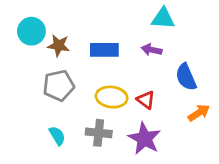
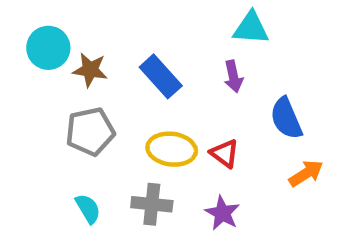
blue rectangle: (104, 50) -> (161, 76), turned 48
purple arrow: (152, 50) -> (233, 76), turned -114
purple star: (144, 139) -> (222, 213), size x0.7

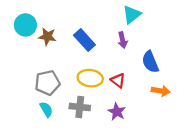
cyan triangle: (251, 28) -> (132, 15), turned -42
gray pentagon: (90, 132) -> (47, 83), moved
orange arrow: (306, 173) -> (161, 91), turned 42

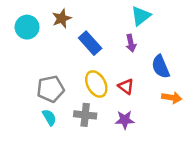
brown star: (47, 37) -> (62, 18), moved, turned -30
yellow ellipse: (90, 78) -> (96, 84), turned 55
purple star: (117, 112) -> (125, 120), turned -30

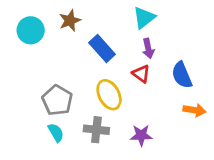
cyan triangle: (141, 16) -> (144, 18), moved
red triangle: (126, 86) -> (141, 74), moved
gray pentagon: (51, 89) -> (57, 100), turned -30

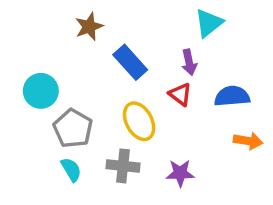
cyan triangle: (144, 18) -> (209, 23), moved
cyan circle: (31, 30) -> (41, 91), moved
blue semicircle: (182, 75) -> (232, 96), turned 108

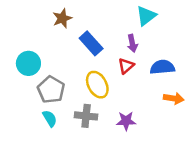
red triangle: (180, 94) -> (126, 66), turned 42

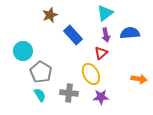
cyan triangle: (146, 16) -> (105, 13), moved
blue semicircle: (162, 67) -> (130, 33), moved
yellow ellipse: (97, 85) -> (91, 74), moved

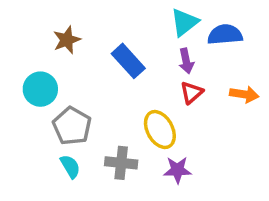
brown star: (50, 15) -> (67, 40), moved
blue semicircle: (130, 33) -> (225, 35), moved
red triangle: (101, 53) -> (192, 93), moved
orange arrow: (139, 79) -> (244, 94), moved

